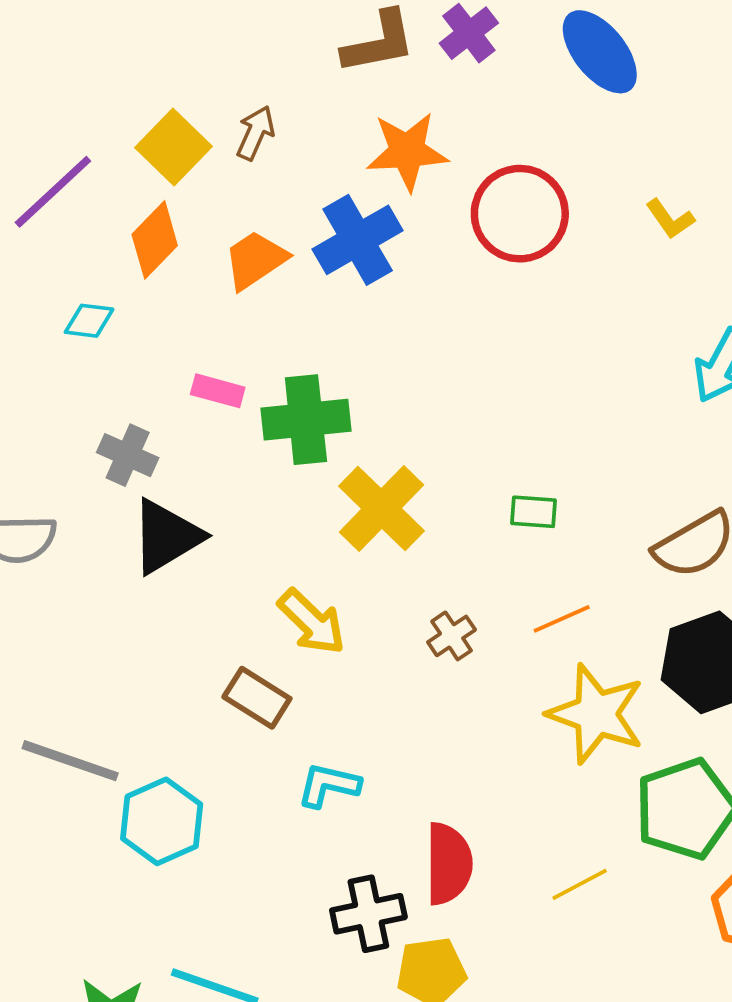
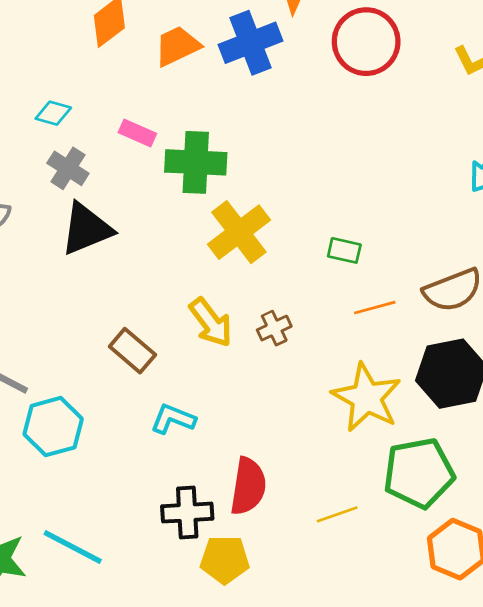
cyan diamond: (89, 321) -> (53, 113), moved
orange line: (562, 619) -> (375, 308), moved
yellow arrow: (312, 622) -> (211, 322), moved

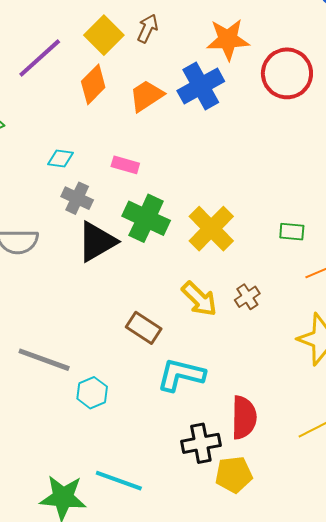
green cross: (196, 162) -> (146, 218), moved, turned 30
cyan L-shape: (173, 419) -> (181, 375), size x1.4
cyan hexagon: (53, 427) -> (92, 393), size x0.7

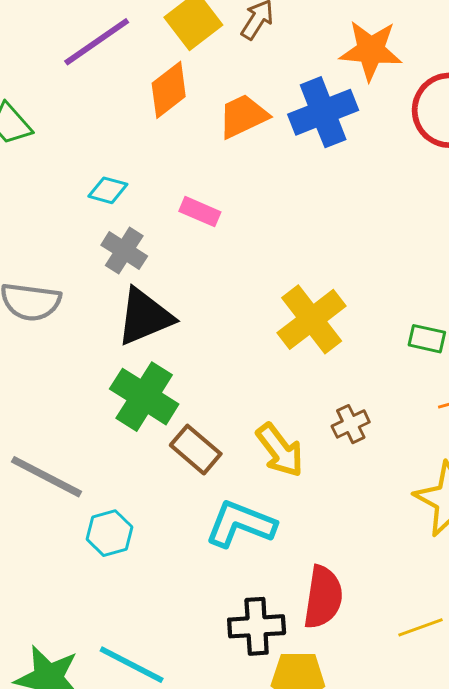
green cross: (146, 218) -> (144, 397), moved
yellow arrow: (199, 299) -> (280, 450), moved

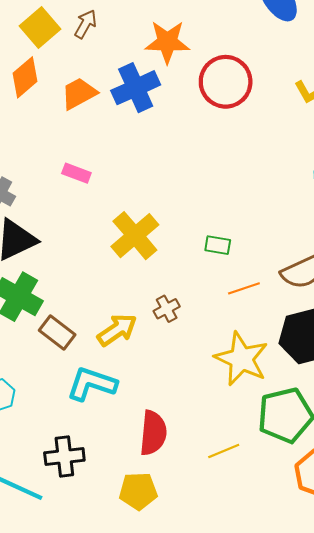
pink rectangle: (200, 212) -> (76, 173), moved
yellow arrow: (280, 450) -> (117, 330), turned -84
black cross: (257, 626) -> (64, 456), moved

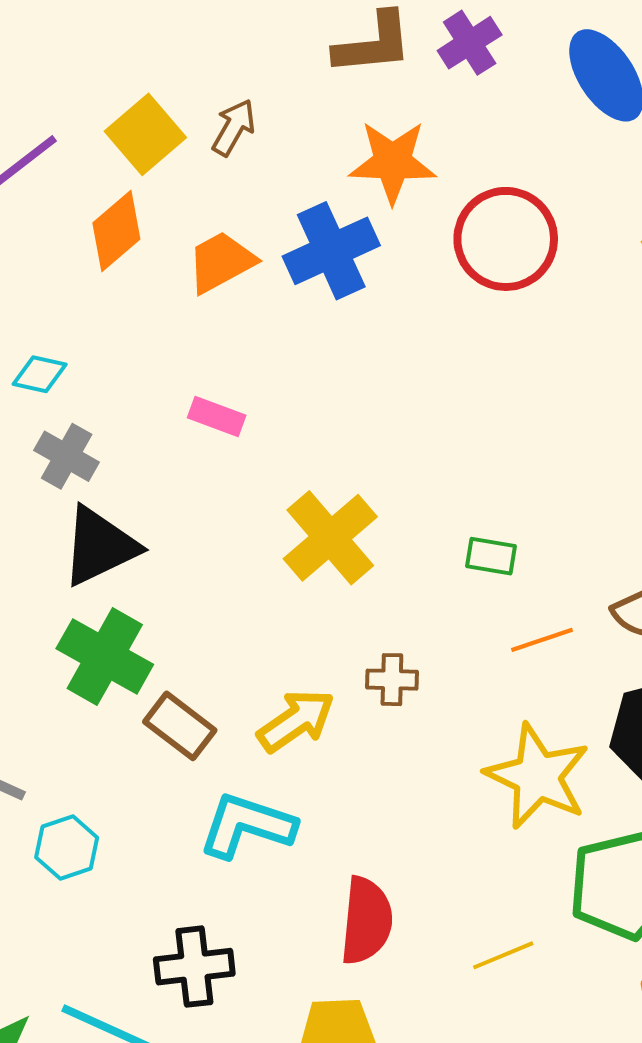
brown cross: (167, 309) -> (392, 680), turned 30

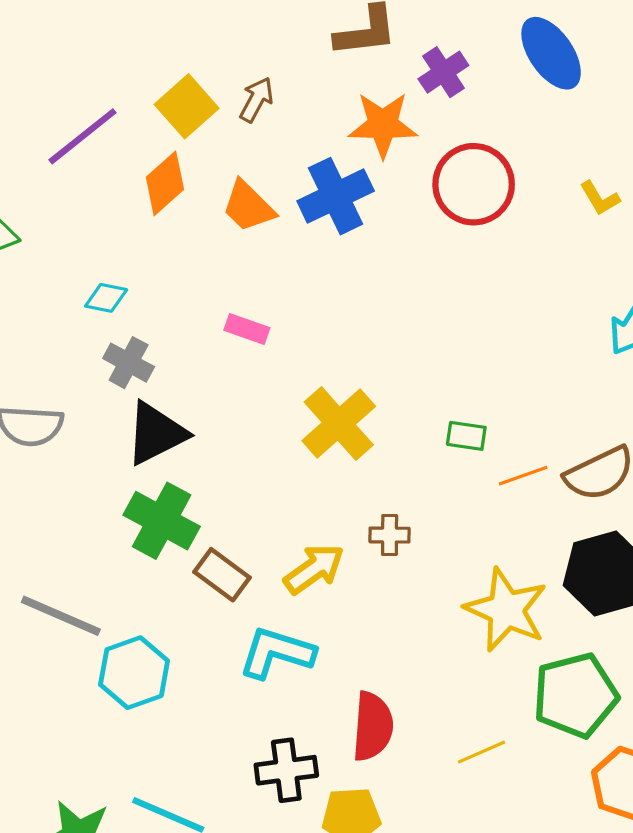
purple cross: (470, 43) -> (443, 72), moved
orange trapezoid: (221, 262) -> (248, 206), turned -106
orange line: (542, 640) -> (523, 476), moved
cyan hexagon: (67, 847) -> (134, 673), size x1.4
black cross: (194, 967) -> (286, 770), moved

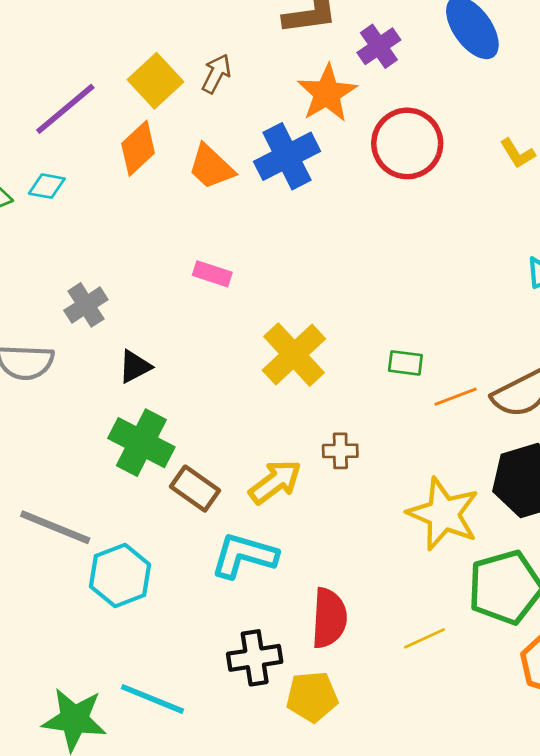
orange star: (383, 125) -> (327, 93), turned -30
cyan diamond: (106, 298) -> (47, 186), moved
gray cross: (129, 363) -> (86, 305), moved, turned 30
black triangle: (156, 433) -> (135, 366), size x0.6

